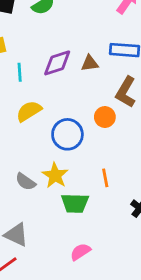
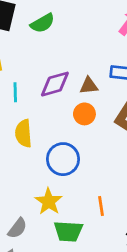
yellow semicircle: (29, 111) -> (24, 133), turned -65
orange circle: (105, 117) -> (84, 114), moved
gray semicircle: (26, 182) -> (17, 228), moved, turned -90

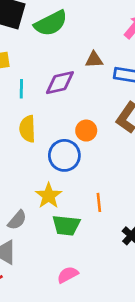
green semicircle: (42, 23) -> (51, 23), size x1.4
brown triangle: (89, 86) -> (94, 60), moved
orange circle: (84, 114) -> (86, 131), moved

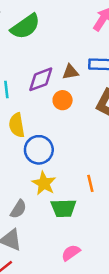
brown triangle: (94, 60) -> (70, 72), moved
orange circle: (86, 131) -> (63, 100), moved
blue circle: (64, 155) -> (39, 150), moved

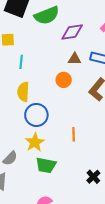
purple diamond: (41, 79) -> (72, 32), moved
orange line: (90, 183) -> (74, 134), moved

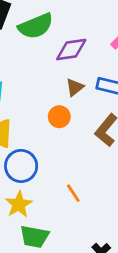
brown triangle: (75, 59) -> (75, 87), turned -40
orange line: (74, 134) -> (73, 193), turned -32

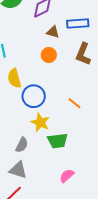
brown triangle: (75, 87) -> (53, 32), turned -48

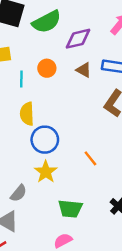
orange circle: (49, 55) -> (47, 68), moved
green trapezoid: (58, 141) -> (70, 209), moved

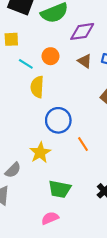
cyan line: (21, 79) -> (26, 64), turned -64
yellow semicircle: (27, 114) -> (37, 87), moved
blue circle: (45, 140) -> (58, 120), moved

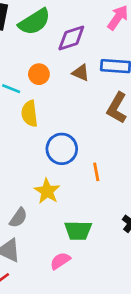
orange line: (83, 144) -> (96, 172), turned 32
pink semicircle: (50, 218) -> (60, 261), moved

